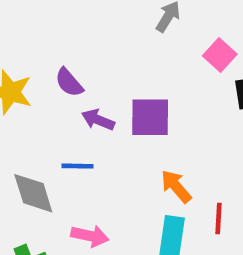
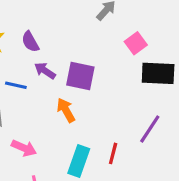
blue line: (77, 166) -> (16, 85), moved
orange arrow: (176, 186) -> (66, 110), moved

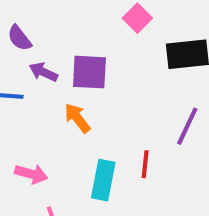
pink square: (136, 43) -> (137, 18), moved

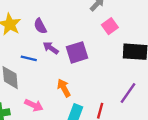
purple square: (89, 72) -> (77, 52), turned -30
orange arrow: (77, 118) -> (64, 88), moved

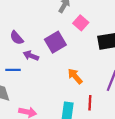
purple square: (77, 52) -> (55, 42), moved
orange arrow: (64, 88) -> (75, 76), moved

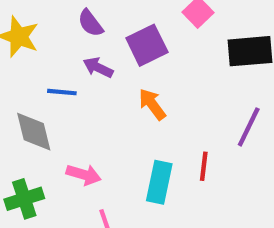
purple semicircle: (17, 38) -> (90, 23), moved
orange arrow: (75, 76) -> (152, 104), moved

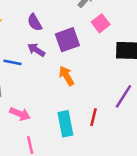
cyan rectangle: (159, 182) -> (65, 124), turned -30

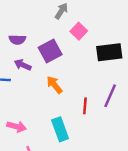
purple semicircle: (35, 22) -> (17, 40), turned -49
red line: (93, 117) -> (85, 106), moved

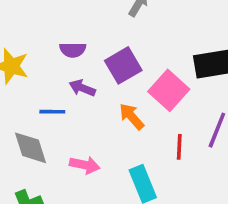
pink square: (79, 31) -> (169, 90), moved, size x1.5
pink arrow: (17, 127) -> (85, 165), moved

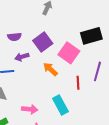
purple arrow: (82, 88) -> (22, 57), turned -32
pink arrow: (85, 165) -> (30, 109), moved

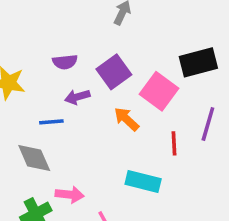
cyan rectangle: (60, 105) -> (143, 181), turned -48
pink arrow: (30, 109) -> (70, 195), moved

